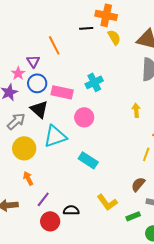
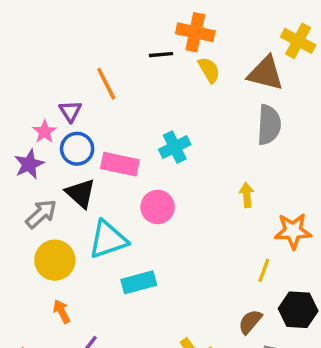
cyan rectangle: (88, 160) -> (139, 282), moved, turned -48

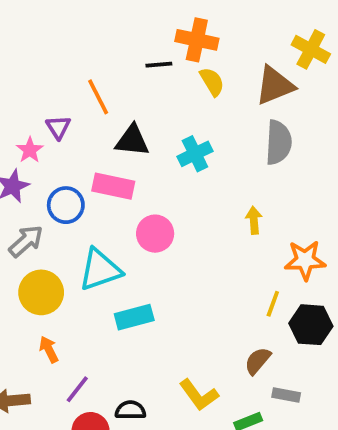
brown triangle: (266, 73) -> (275, 85), turned -36
cyan cross: (175, 147) -> (195, 154), moved
blue circle: (77, 149) -> (66, 205), moved
black triangle: (81, 193) -> (132, 141), moved, turned -36
black hexagon: (298, 310) -> (311, 325), moved

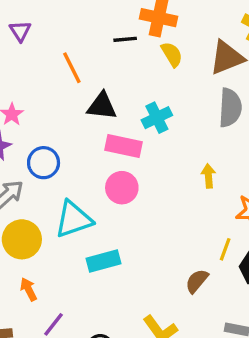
purple triangle: (58, 127) -> (20, 31), moved
pink rectangle: (113, 186) -> (124, 146), moved
brown semicircle: (258, 361) -> (197, 281), moved

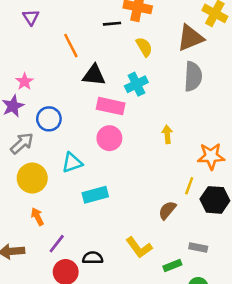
yellow semicircle: (172, 54) -> (144, 47), moved
yellow arrow: (208, 176) -> (167, 134), moved
cyan triangle: (74, 219) -> (72, 163), size x0.7

